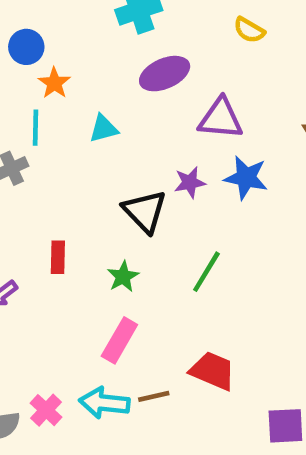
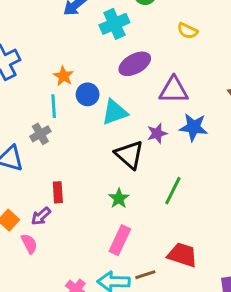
blue circle: (26, 47) -> (88, 94), moved
cyan triangle: (104, 129) -> (115, 112), moved, size x1.4
red rectangle: (58, 257) -> (58, 192), moved

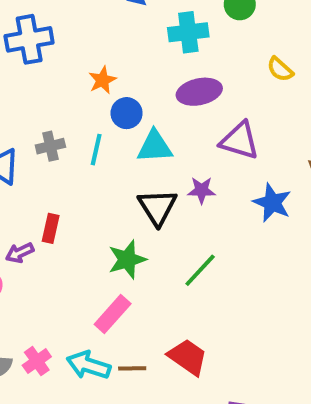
cyan line: (54, 106) -> (96, 150), moved
blue star: (194, 127) -> (272, 203), moved
green star: (119, 198) -> (127, 260), size x1.4

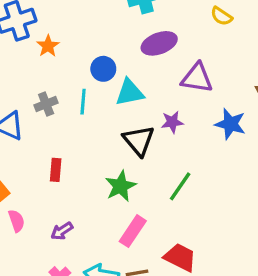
orange star: (102, 80) -> (48, 46), moved
purple arrow: (20, 253) -> (62, 231), moved
pink rectangle: (113, 314) -> (133, 231), moved

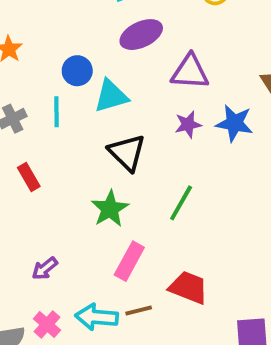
purple star: (172, 122) -> (188, 124), moved
red rectangle: (56, 170) -> (29, 177), moved, turned -30

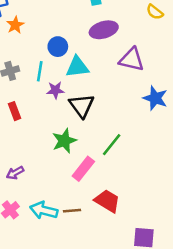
purple star: (188, 124) -> (55, 90), moved
pink rectangle: (129, 261) -> (83, 169), moved

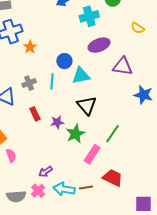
purple star: (55, 90) -> (57, 122), moved
purple arrow: (15, 173) -> (46, 172), moved

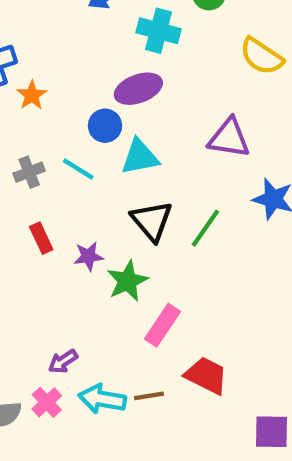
cyan cross: (89, 16) -> (159, 31), turned 30
yellow semicircle: (138, 28) -> (262, 56), size x1.5
purple ellipse: (99, 45) -> (138, 89), moved
cyan line: (52, 81) -> (78, 169), turned -63
green line: (113, 134) -> (205, 228), moved

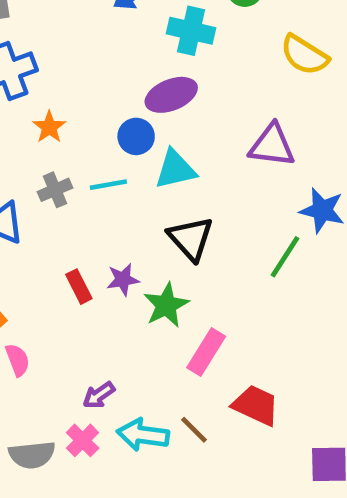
orange star: (32, 95) -> (49, 127), moved
cyan line: (78, 169) -> (108, 185), turned -40
green line: (205, 228) -> (285, 257), moved
red rectangle: (41, 238) -> (79, 287), moved
brown line: (149, 396) -> (194, 430), turned 56

